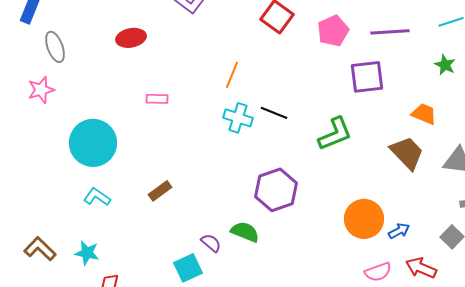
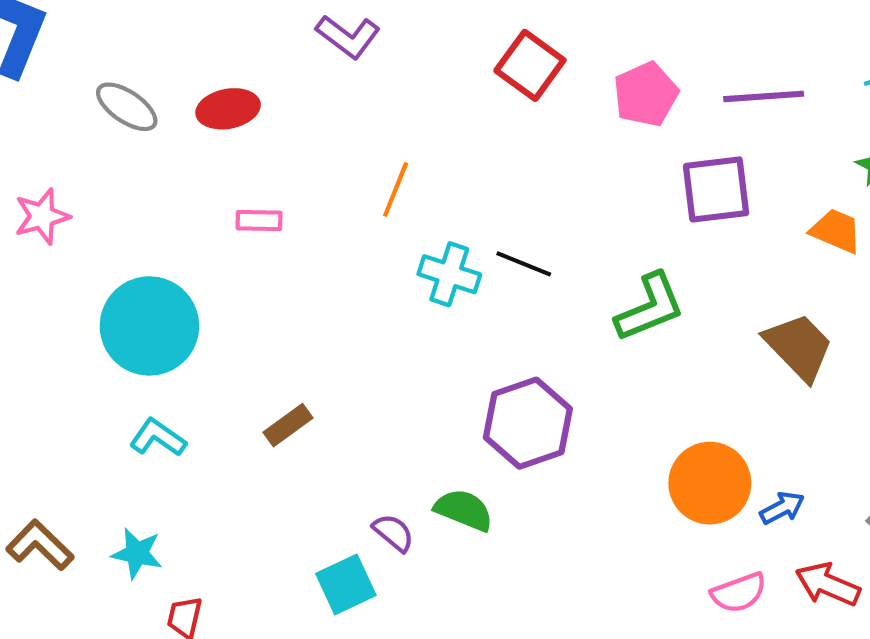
gray ellipse: (55, 47) -> (127, 107), moved, turned -36
orange line: (232, 75) -> (396, 189), moved
pink rectangle: (157, 99) -> (259, 220), moved
orange trapezoid: (424, 114) -> (836, 231), moved

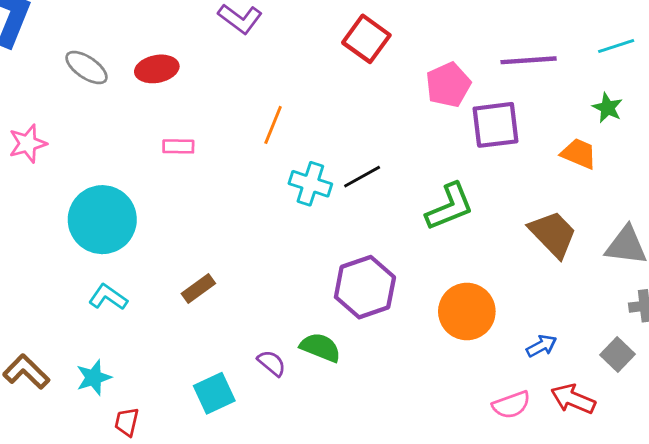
pink pentagon: (646, 94) -> (448, 85), moved
black line: (524, 264) -> (362, 177), turned -51
orange circle: (710, 483) -> (467, 311), moved
cyan star: (137, 553) -> (94, 378), turned -30
cyan square: (346, 584) -> (214, 393), moved

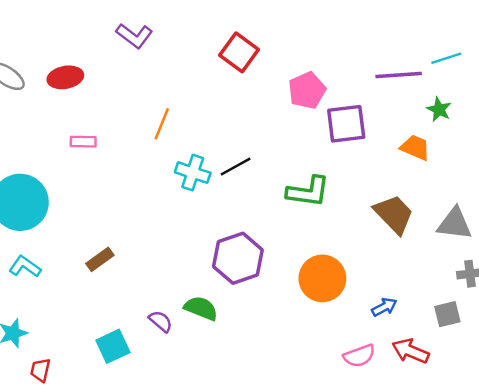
purple line: (529, 60) -> (399, 75), moved
green L-shape: (450, 207) -> (308, 192), turned 30
gray square: (618, 355) -> (447, 314), turned 32

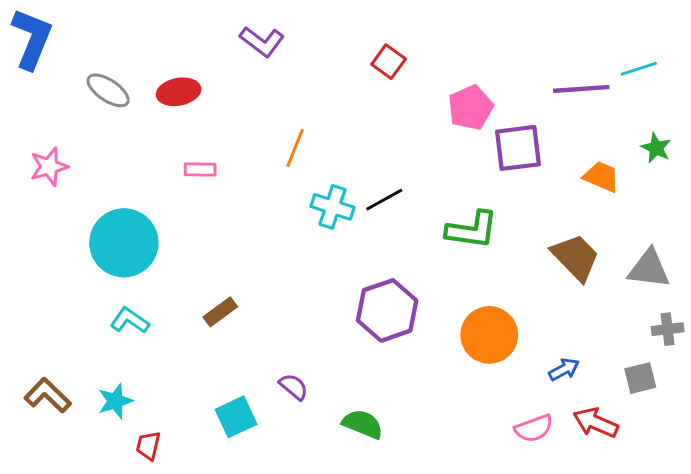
red square: (239, 52) -> (389, 62), size x0.7
green star: (439, 109) -> (656, 148), moved
green semicircle: (201, 308) -> (363, 424), moved

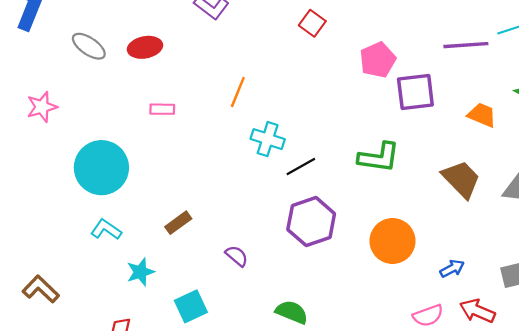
black line: (384, 200) -> (301, 167), moved
purple semicircle: (294, 387) -> (237, 256), moved
cyan star: (115, 401) -> (140, 272), moved

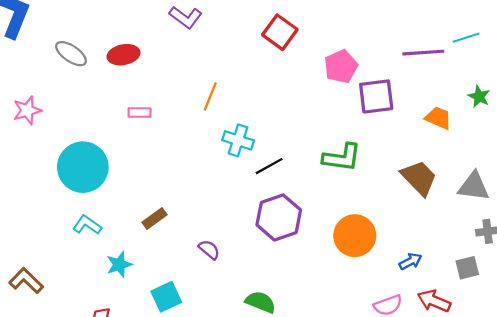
red square: (312, 23) -> (280, 32), size x1.4

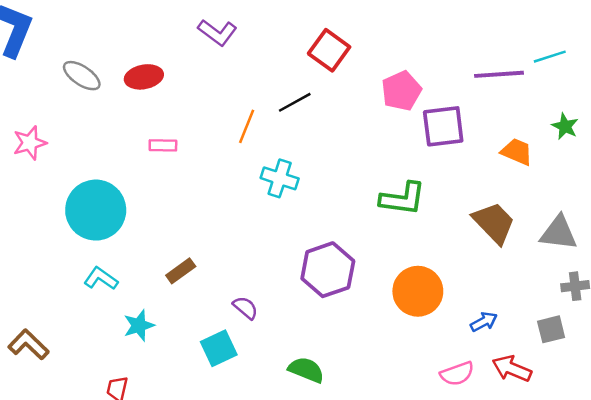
black line: (269, 166) -> (295, 102), moved
cyan square: (166, 297) -> (219, 348), moved

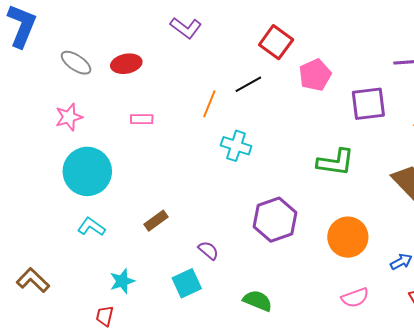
pink pentagon: (401, 91) -> (315, 75), moved
pink star: (30, 143) -> (69, 117), moved
cyan star: (139, 325) -> (122, 281), moved
pink semicircle: (457, 374) -> (355, 298), moved

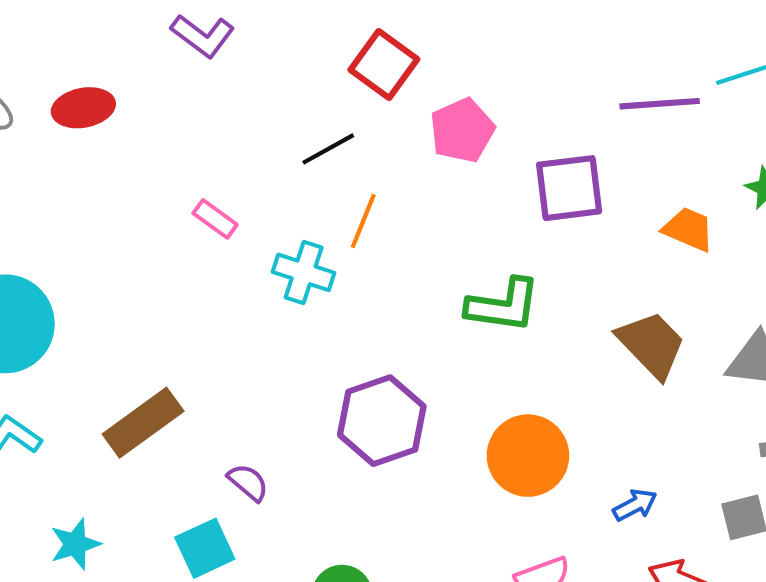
orange line: (209, 104) -> (363, 221), moved
pink rectangle: (142, 119) -> (215, 219), moved, turned 35
brown rectangle: (156, 221) -> (143, 423), size x1.6

